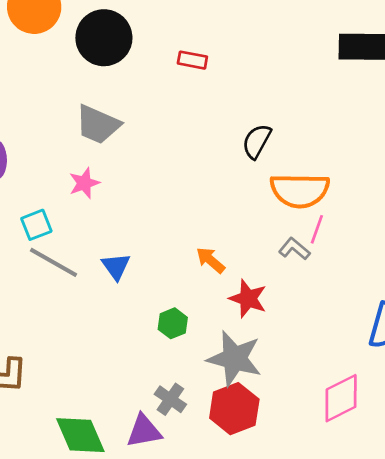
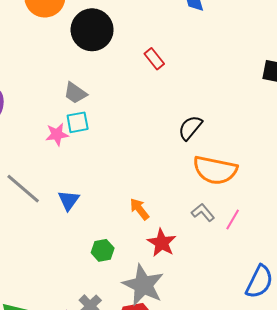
red rectangle: (192, 60) -> (154, 59), turned 30
gray trapezoid: (98, 125) -> (75, 93), size x0.7
cyan square: (36, 225) -> (78, 122), moved
pink line: (317, 229) -> (233, 220), moved

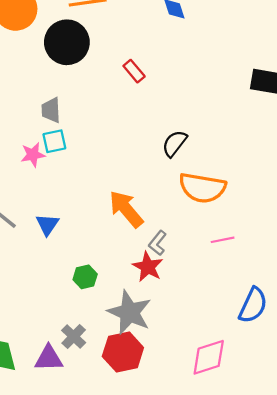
gray trapezoid: (75, 93) -> (51, 110), turned 55
orange arrow: (139, 209) -> (126, 209), moved, size x1.6
gray L-shape: (203, 212) -> (158, 243), moved, turned -100
pink line: (233, 220) -> (223, 240), turned 50

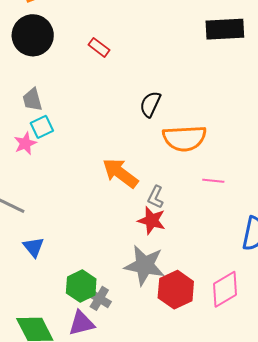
blue triangle: (47, 225) -> (34, 247), moved
pink line: (223, 240) -> (213, 181), turned 30
green hexagon: (85, 277) -> (81, 286), moved, size x1.4
red hexagon: (123, 352) -> (176, 290), moved

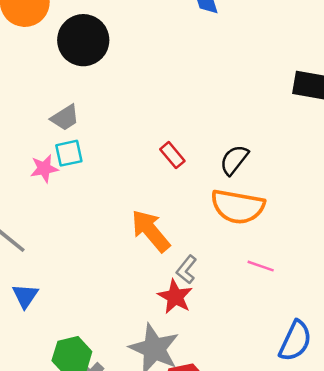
red rectangle: (99, 47) -> (172, 155), moved
gray trapezoid: (32, 100) -> (65, 118), turned -120
black semicircle: (150, 104) -> (234, 160), moved

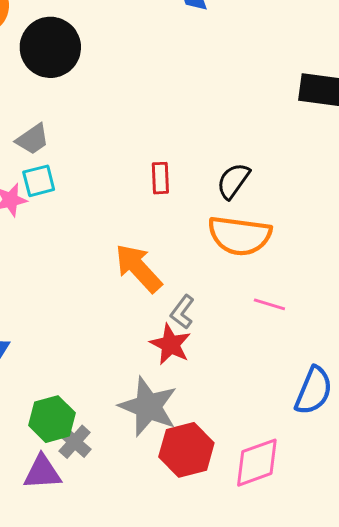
red rectangle: (172, 155) -> (160, 178), turned 40

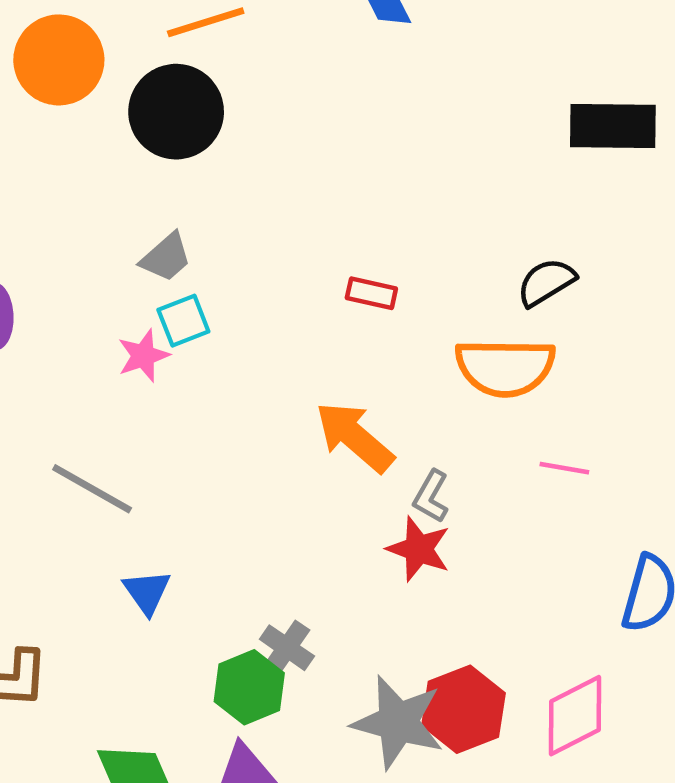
red rectangle: (160, 178) -> (371, 293), turned -68
black semicircle: (233, 181) -> (546, 282), moved, turned 30
gray star: (148, 407) -> (398, 722), moved
gray cross: (75, 442) -> (287, 648), moved

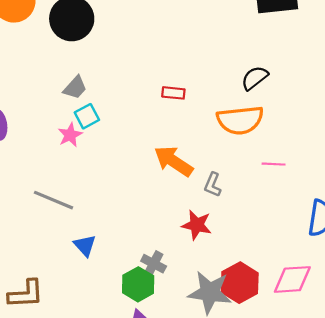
red star: (419, 549) -> (197, 225), moved
pink diamond: (575, 716) -> (292, 279), turned 30

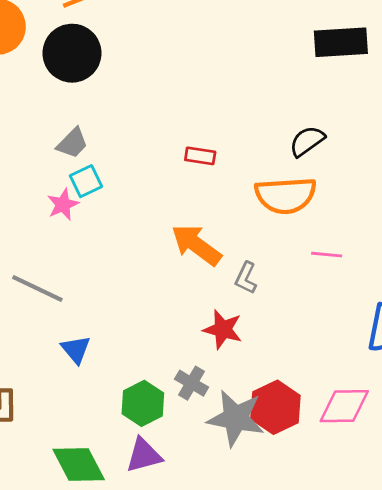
gray cross: (154, 264) -> (192, 383), moved

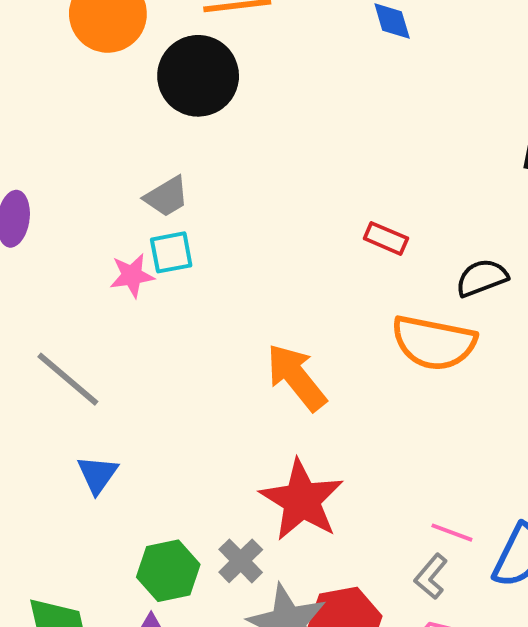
red rectangle: (200, 156) -> (386, 238), moved
pink line: (327, 255) -> (452, 533), moved
gray L-shape: (246, 278) -> (431, 576), moved
red star: (223, 329) -> (302, 500), size x1.5

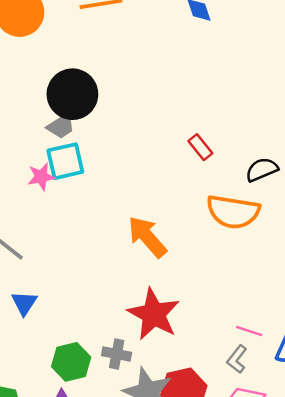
black circle: (198, 76) -> (72, 94), moved
red rectangle: (386, 238) -> (200, 147), turned 30
cyan square: (171, 252) -> (65, 161), size x1.4
gray cross: (241, 561) -> (117, 354), turned -32

